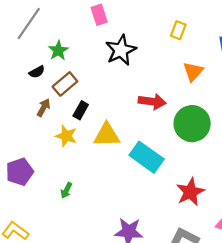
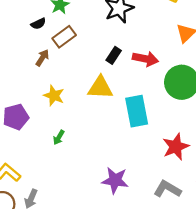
black rectangle: (81, 110) -> (114, 55), moved
yellow star: (66, 136) -> (54, 96), moved
cyan rectangle: (147, 157) -> (137, 111), turned 40

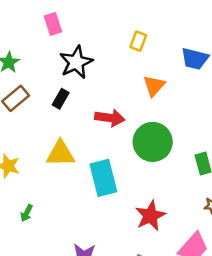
black rectangle: (114, 55) -> (61, 99), moved
green arrow: (59, 137) -> (27, 213), moved

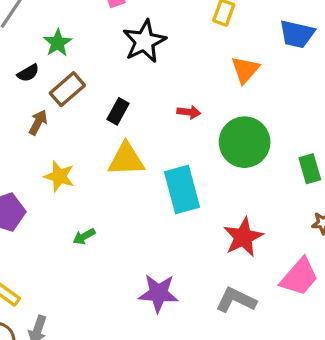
black rectangle: (61, 99) -> (118, 111), moved
red arrow: (110, 118) -> (189, 112), size x0.6
green arrow: (27, 213) -> (84, 236), turned 35

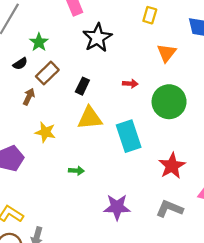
green arrow: (84, 236) -> (76, 171), moved, turned -144

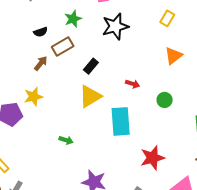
green star: (39, 42) -> (73, 19), moved
red arrow: (130, 84) -> (133, 84), moved
green circle: (169, 102) -> (165, 100), size x0.5
yellow triangle: (90, 118) -> (90, 96), turned -40
yellow star: (45, 132) -> (33, 97), moved, turned 30

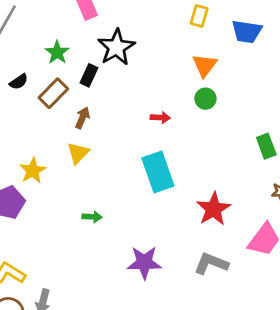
yellow rectangle: (167, 18) -> (199, 16), moved
brown arrow: (41, 63) -> (82, 118), moved
black rectangle: (91, 66) -> (89, 75), moved
yellow triangle: (90, 96) -> (78, 153), moved, size x0.7
green circle: (165, 100) -> (205, 99), moved

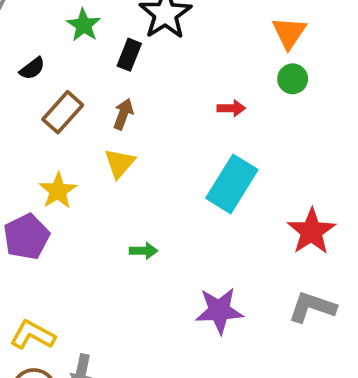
brown rectangle: (53, 93) -> (63, 112), moved
cyan rectangle: (158, 172) -> (232, 184), turned 54

